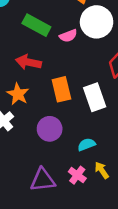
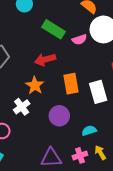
red arrow: (28, 62) -> (45, 60), turned -30
pink cross: (77, 175) -> (80, 155), turned 32

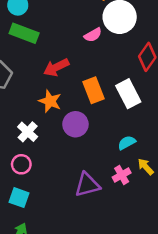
green rectangle: (53, 29) -> (24, 33), moved
white cross: (22, 107) -> (28, 132), moved
purple circle: (59, 116) -> (75, 124), moved

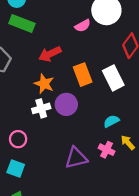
white cross: (28, 132) -> (41, 108), moved, turned 30
pink cross: (122, 175) -> (107, 150), turned -35

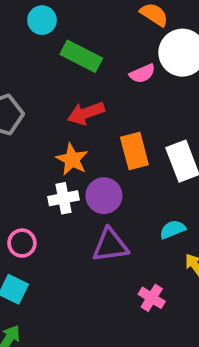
green rectangle: (22, 24) -> (81, 56), moved
pink cross: (107, 150) -> (152, 298), moved
purple triangle: (76, 158) -> (110, 245), moved

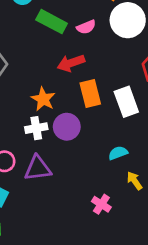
pink semicircle: (142, 74) -> (86, 27), moved
red arrow: (86, 113) -> (71, 63), moved
purple triangle: (110, 245) -> (38, 168), moved

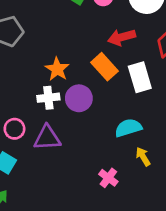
red arrow: (71, 63) -> (122, 37), moved
orange rectangle: (90, 94) -> (104, 67), turned -32
cyan semicircle: (118, 153) -> (128, 128), size x1.4

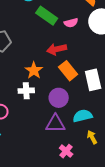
red arrow: (122, 37) -> (57, 49), moved
purple circle: (79, 98) -> (59, 98), moved
purple triangle: (47, 138) -> (55, 124), moved

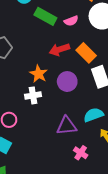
orange rectangle: (68, 71) -> (86, 53), moved
purple circle: (59, 98) -> (67, 82), moved

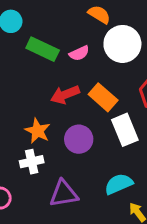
purple triangle: (67, 126) -> (64, 194), moved

